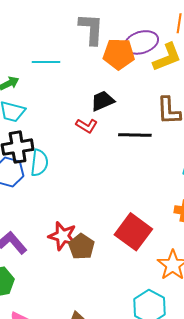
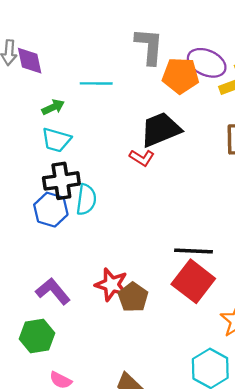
purple ellipse: (141, 42) -> (207, 63), turned 40
black trapezoid: (102, 101) -> (161, 129), size x1.5
black line: (135, 135) -> (193, 251), moved

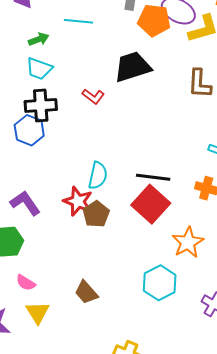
red L-shape: (142, 158) -> (93, 96), moved
cyan semicircle: (86, 200) -> (98, 176), moved

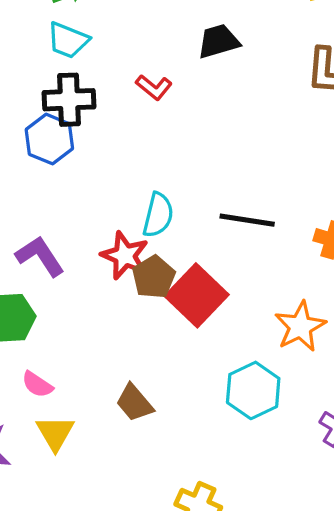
black trapezoid: (133, 67) -> (219, 41), size x0.7
red square: (151, 204) -> (197, 295), moved

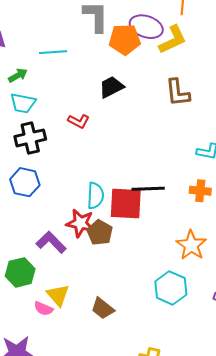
blue hexagon: (49, 139) -> (25, 182), moved
purple L-shape: (40, 256) -> (51, 242), moved
red square: (197, 295) -> (126, 204), moved, turned -30
yellow triangle: (55, 433) -> (58, 295), moved

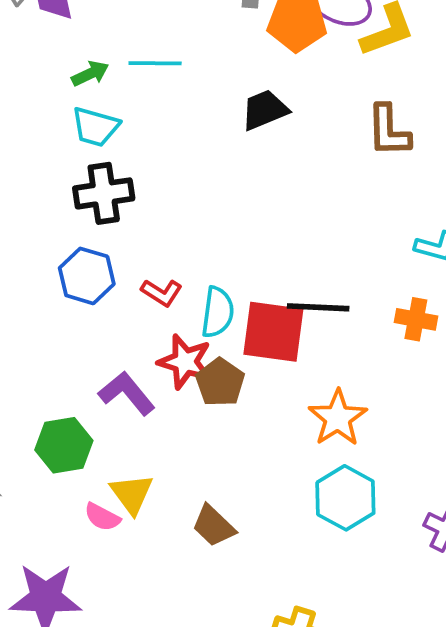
cyan line: (53, 52) -> (155, 63), moved
red L-shape: (79, 121) -> (162, 293), moved
orange star: (191, 245) -> (338, 418), moved

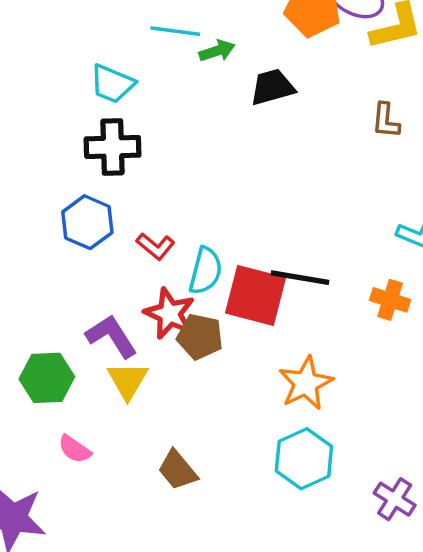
green arrow: (90, 74) -> (217, 51), moved
brown L-shape: (389, 131) -> (386, 121), size x0.7
brown pentagon: (220, 382) -> (200, 337), turned -30
yellow triangle: (132, 494) -> (128, 380), moved

